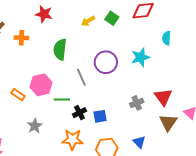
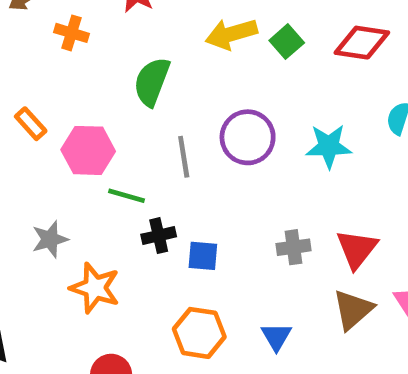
yellow arrow: (88, 21) -> (231, 34), size x1.5
orange rectangle: (18, 95) -> (31, 124), moved
orange star: (73, 140) -> (95, 288), moved

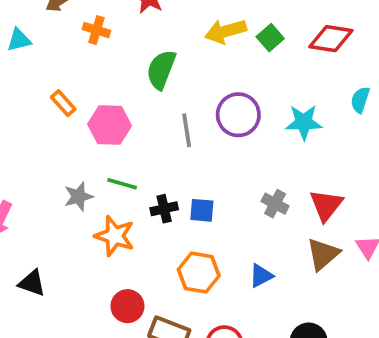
green line: (127, 196) -> (122, 184), moved
black cross: (159, 236) -> (164, 209), moved
gray cross: (293, 247) -> (275, 204), turned 36
blue triangle: (276, 337) -> (261, 276), turned 32

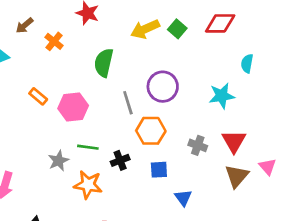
orange cross: (96, 30) -> (54, 41), turned 30
cyan star: (304, 122) -> (222, 96), moved
blue square: (202, 210) -> (159, 170), moved
orange hexagon: (199, 273) -> (151, 131), moved
blue triangle: (261, 276) -> (183, 198), moved, turned -30

